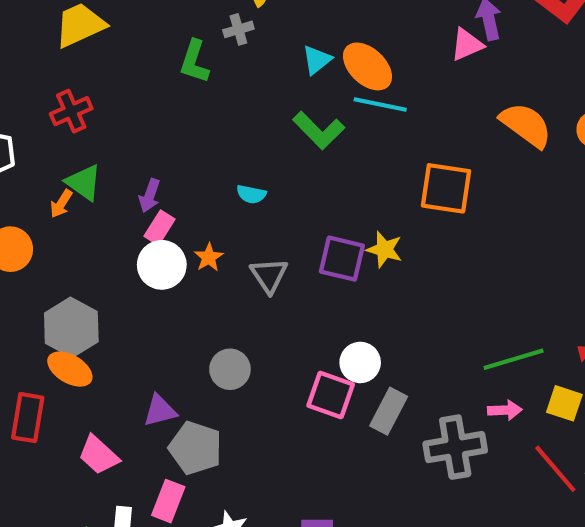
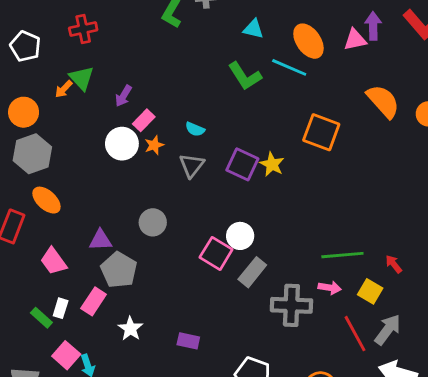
cyan triangle: (317, 60) -> (253, 29), turned 40
orange ellipse: (367, 66) -> (308, 41), moved
cyan semicircle: (251, 194) -> (195, 129), moved
pink rectangle: (160, 228) -> (144, 120), moved
gray hexagon: (71, 327) -> (32, 154), moved

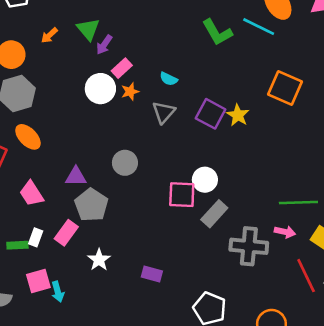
green triangle: (81, 78) -> (88, 29), moved
pink square: (216, 253) -> (182, 195), turned -32
green rectangle: (41, 318) -> (17, 245), turned -48
pink square: (66, 355) -> (38, 281), turned 30

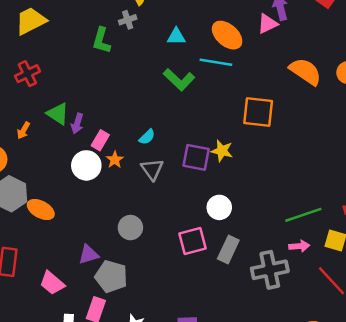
cyan semicircle: (169, 79) -> (147, 137), turned -54
orange ellipse: (28, 137) -> (41, 210), moved
white circle: (205, 180) -> (219, 207), moved

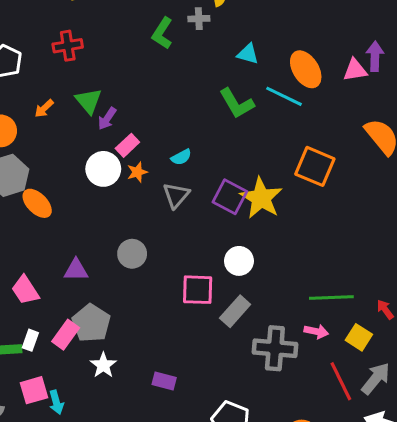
yellow star: (222, 151) -> (261, 198), size x1.6
gray pentagon: (111, 277) -> (91, 323), moved

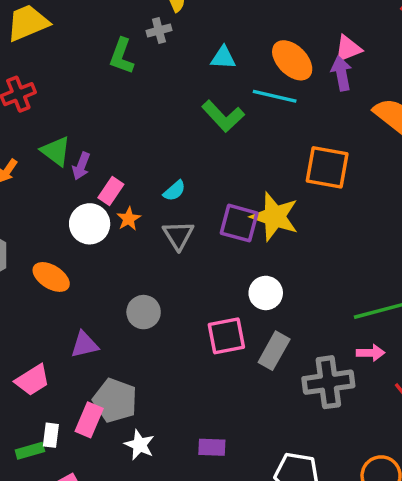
purple arrow: (375, 56) -> (341, 73), moved
orange ellipse: (37, 203) -> (51, 277), moved
pink trapezoid: (25, 290) -> (32, 380), turned -76

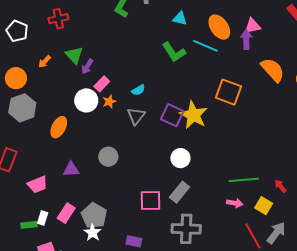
orange ellipse: (51, 277) -> (59, 127), turned 75
pink square: (226, 336) -> (151, 201), moved
gray cross: (328, 382) -> (186, 229), moved
gray pentagon: (115, 400) -> (94, 216), moved

